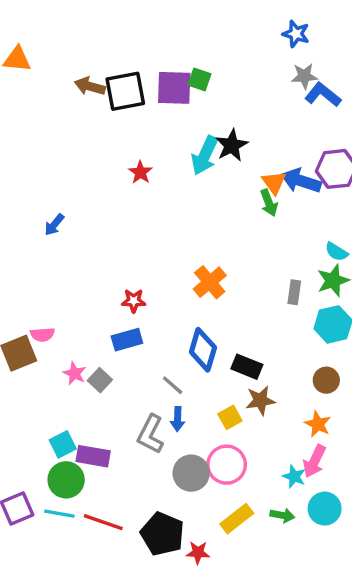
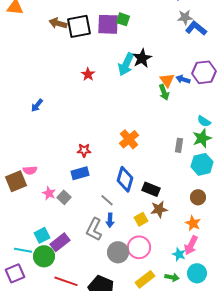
blue arrow: (301, 181) -> (183, 79), size x0.6
purple rectangle: (93, 456) -> (60, 242), turned -48
cyan line: (59, 514) -> (23, 250), moved

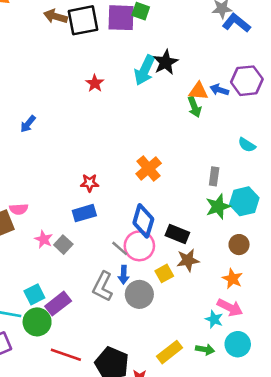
orange triangle: (167, 80) -> (198, 91), turned -49
green star: (202, 138) -> (218, 207), moved
pink arrow: (191, 245) -> (230, 307), turned -90
pink circle: (139, 247) -> (139, 246), moved
gray circle: (118, 252) -> (139, 294), moved

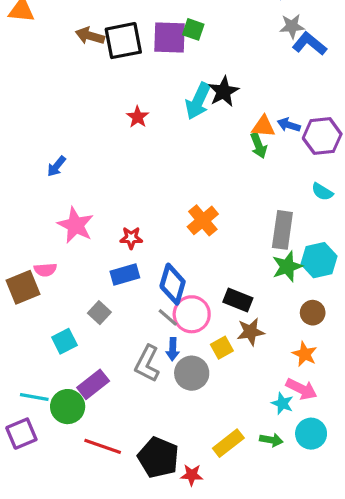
purple hexagon: (247, 81) -> (322, 136), moved
gray rectangle: (214, 176) -> (282, 230), size x1.6
blue diamond: (143, 221) -> (173, 284), moved
pink star: (44, 239) -> (76, 225), moved, size x1.6
cyan square: (34, 294) -> (64, 341), moved

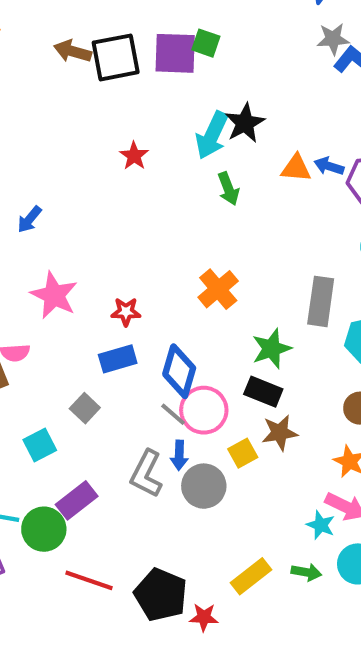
green arrow: (259, 146) -> (228, 189), moved
green star: (287, 267) -> (271, 349), moved

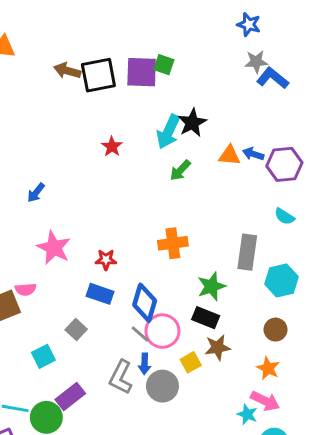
green arrow: (228, 189) -> (180, 170), turned 65
orange cross: (218, 289) -> (173, 243), turned 32
blue rectangle: (118, 359) -> (100, 294), turned 35

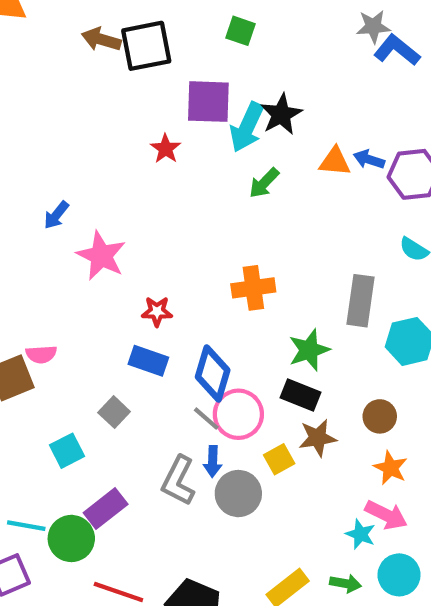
purple square: (142, 72) -> (208, 102), moved
pink star: (54, 248) -> (101, 256), moved
brown circle: (276, 330) -> (380, 416), moved

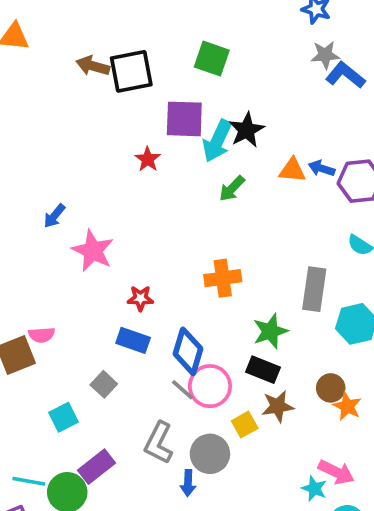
green square: (240, 31) -> (212, 59), size x1.4
blue arrow: (213, 461) -> (188, 483), moved
orange star: (390, 468) -> (347, 406), moved

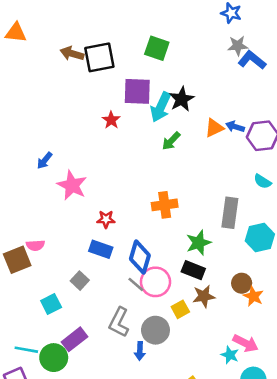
orange triangle: (292, 170) -> (214, 128), turned -30

